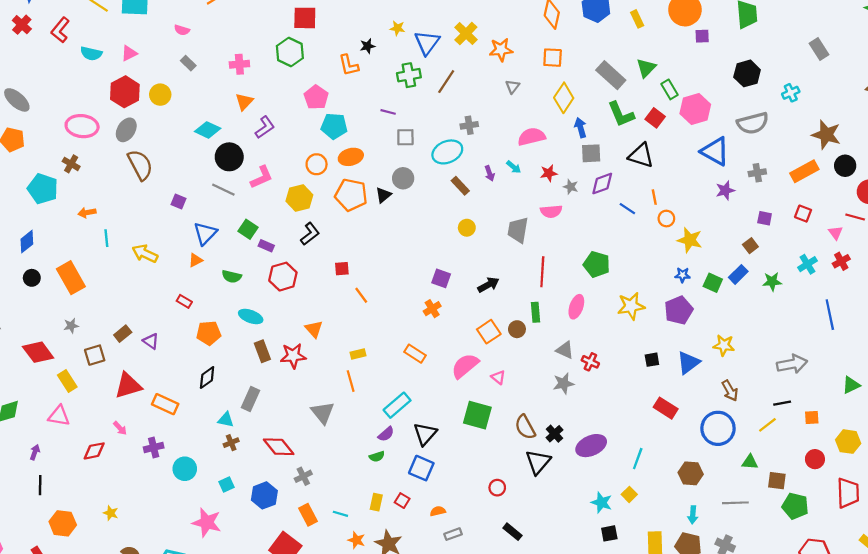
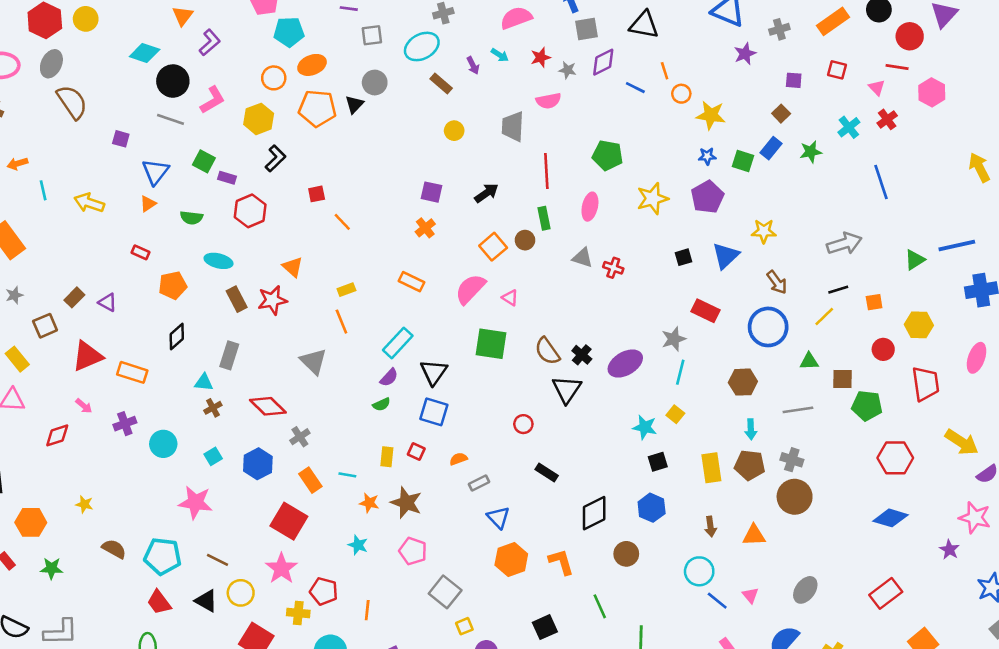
gray star: (563, 383) -> (674, 339), moved

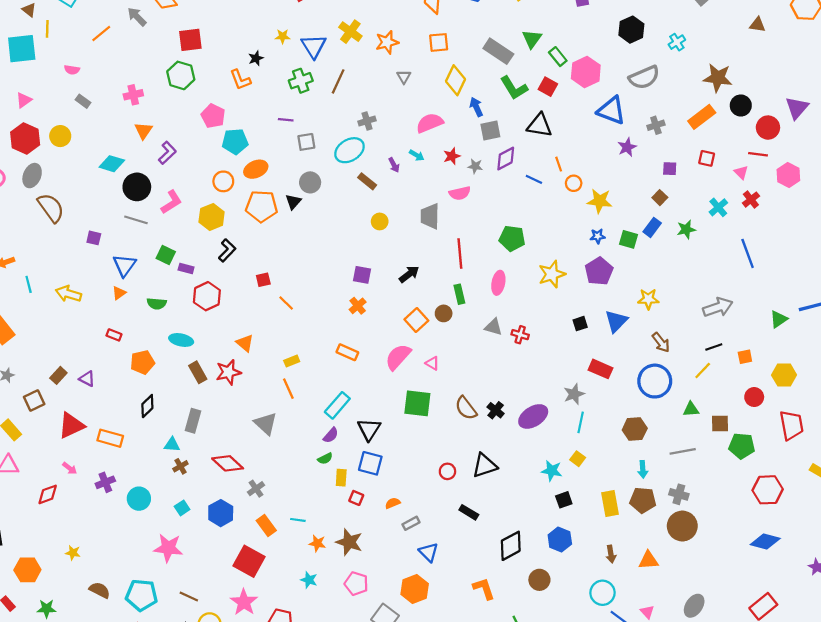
black triangle: (567, 389) -> (485, 466), moved, turned 40
yellow rectangle: (387, 457) -> (341, 478), moved
orange hexagon: (511, 560) -> (415, 589), moved

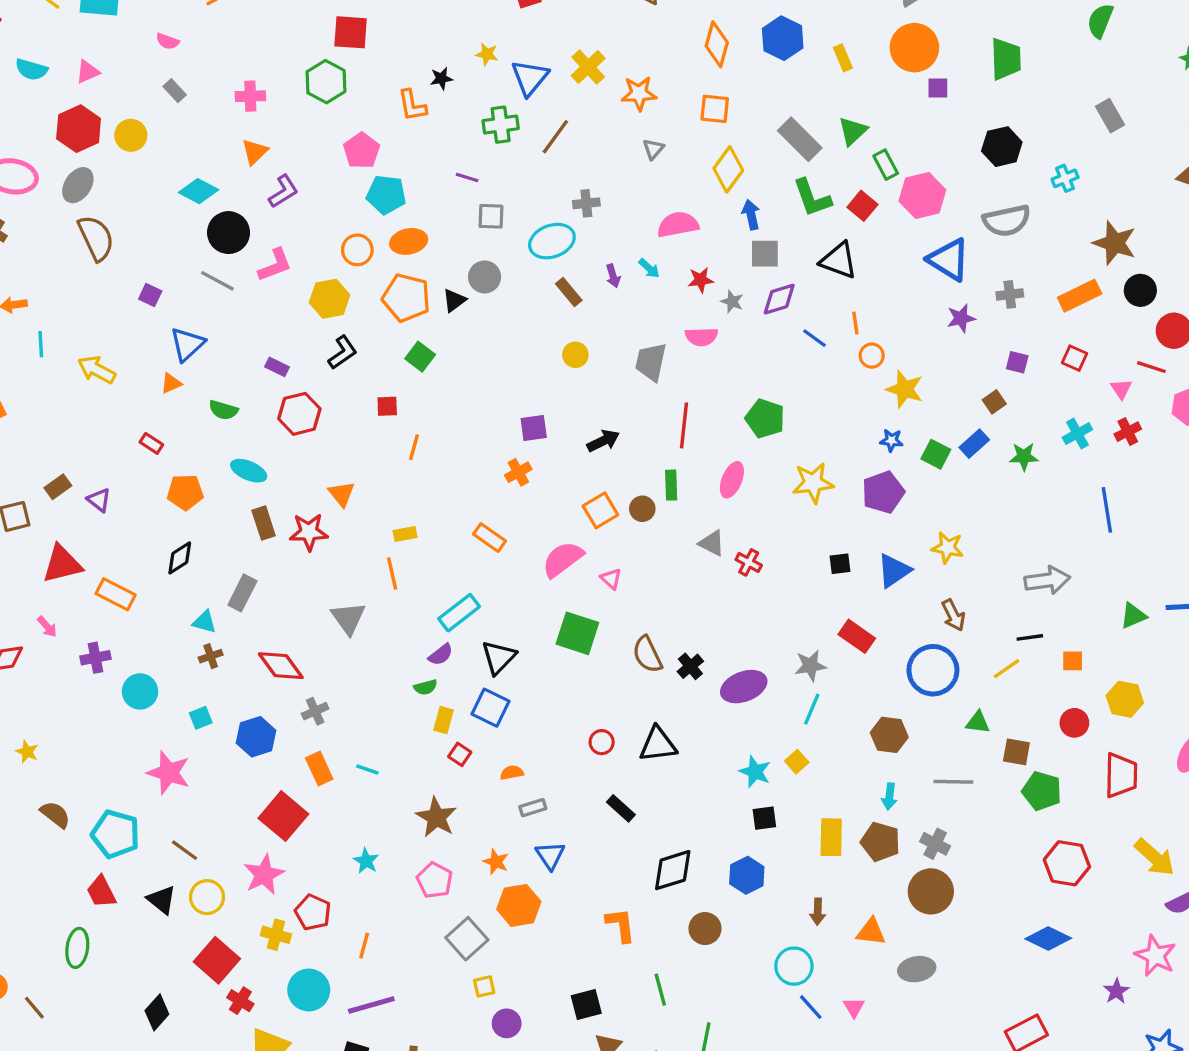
green square: (166, 255) -> (420, 357), moved
purple square: (362, 275) -> (534, 428), turned -30
orange line: (286, 303) -> (414, 447), turned 49
orange star: (317, 543) -> (496, 862), moved
gray ellipse: (694, 606) -> (917, 969), moved, turned 35

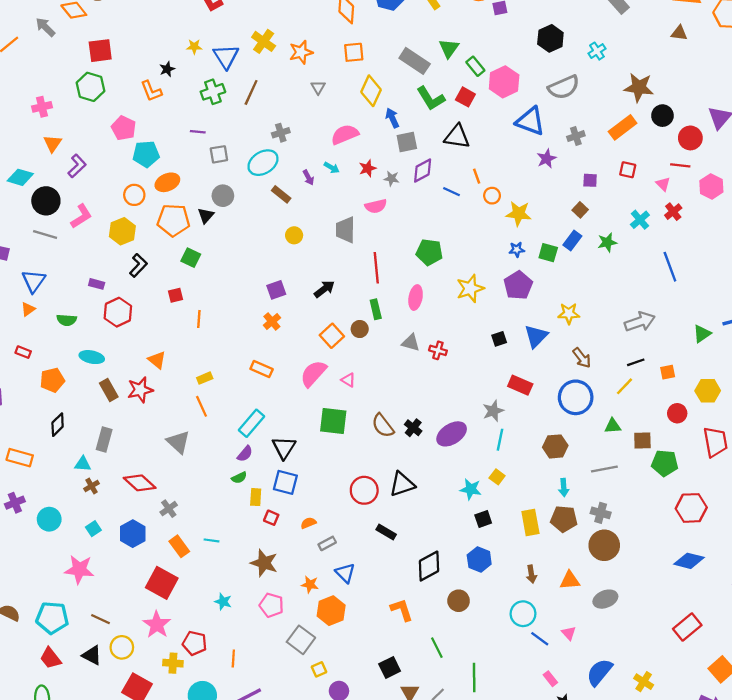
red circle: (602, 742) -> (364, 490), size x1.6

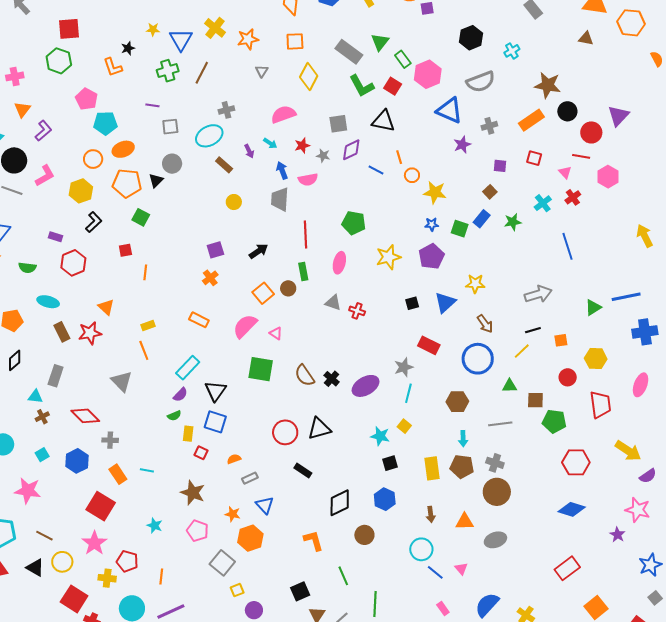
blue arrow: (392, 118) -> (282, 170), moved
gray cross: (169, 509) -> (110, 440), turned 35

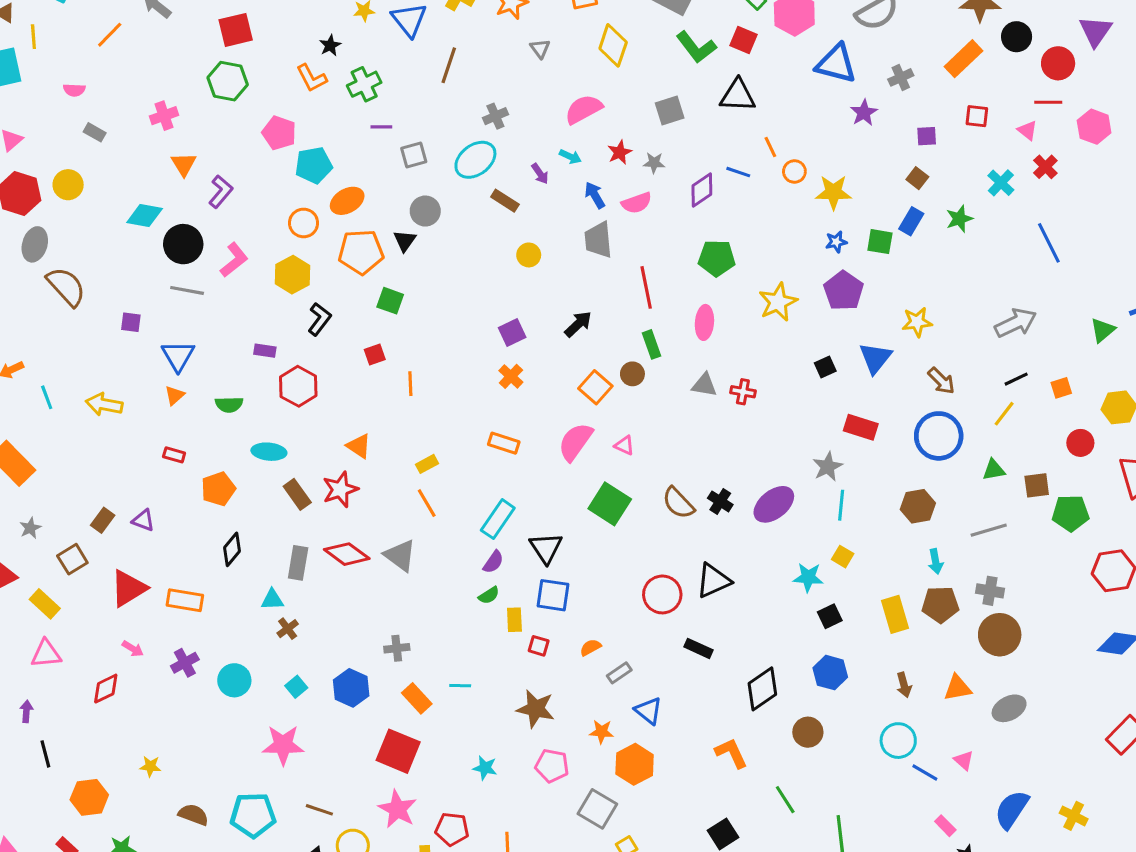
green cross: (168, 71) -> (364, 84), moved
purple diamond: (351, 150) -> (702, 190), moved
green square: (261, 369) -> (610, 504), turned 32
red diamond: (85, 416) -> (347, 554), moved

